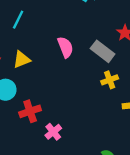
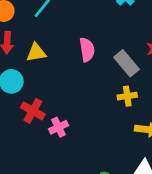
red cross: (30, 111) -> (33, 111), turned 35
pink cross: (53, 132) -> (59, 127), moved

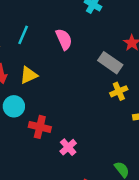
pink semicircle: (87, 50) -> (64, 39), moved
pink cross: (59, 127) -> (68, 147), moved

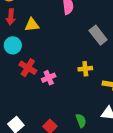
yellow cross: (119, 91) -> (85, 69), moved
pink cross: (68, 147) -> (49, 78), moved

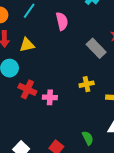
pink cross: (49, 78) -> (50, 97), turned 32

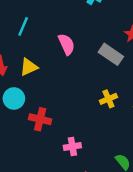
pink semicircle: (62, 21) -> (66, 44), moved
pink cross: (50, 97) -> (72, 147), moved

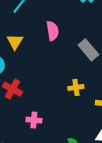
yellow triangle: (29, 67) -> (15, 42), turned -49

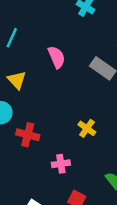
yellow cross: (76, 87) -> (87, 128), moved, turned -32

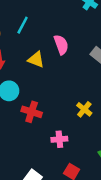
yellow triangle: (17, 80) -> (36, 60), moved, turned -30

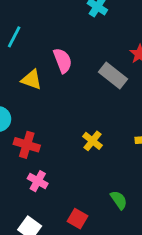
pink cross: (59, 139) -> (38, 181), moved, turned 35

